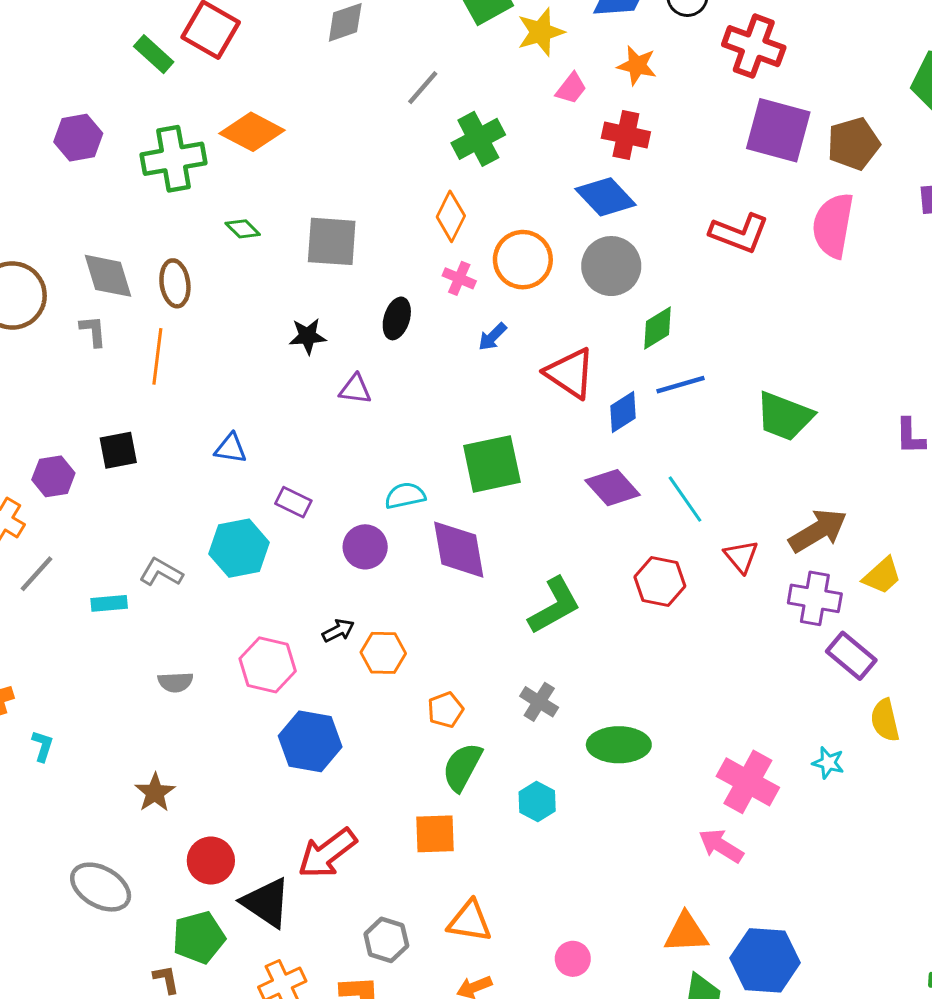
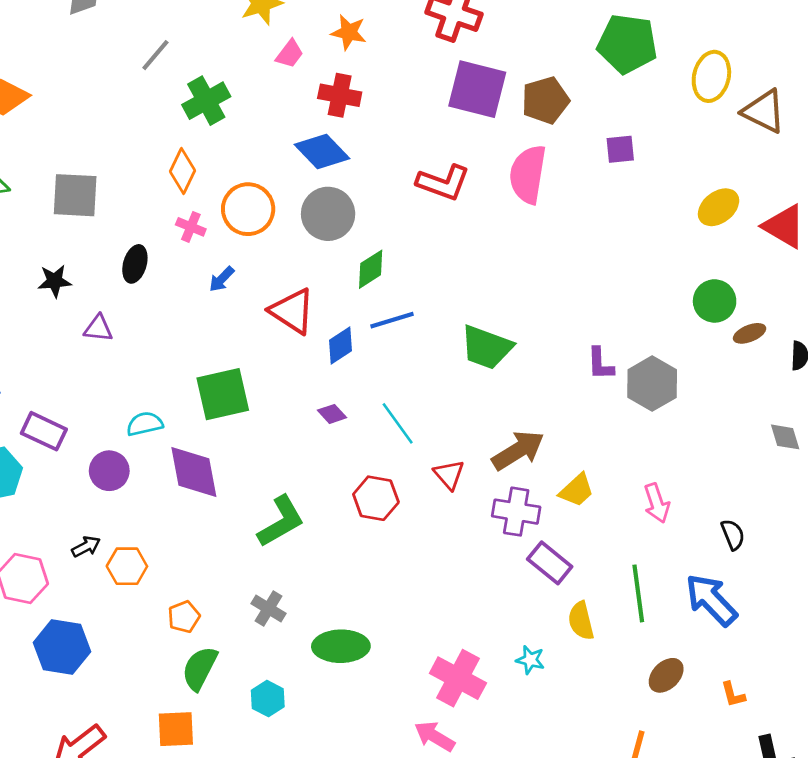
purple diamond: (613, 488) -> (332, 414), size x0.6
purple rectangle: (293, 502) -> (44, 431), size x1.4

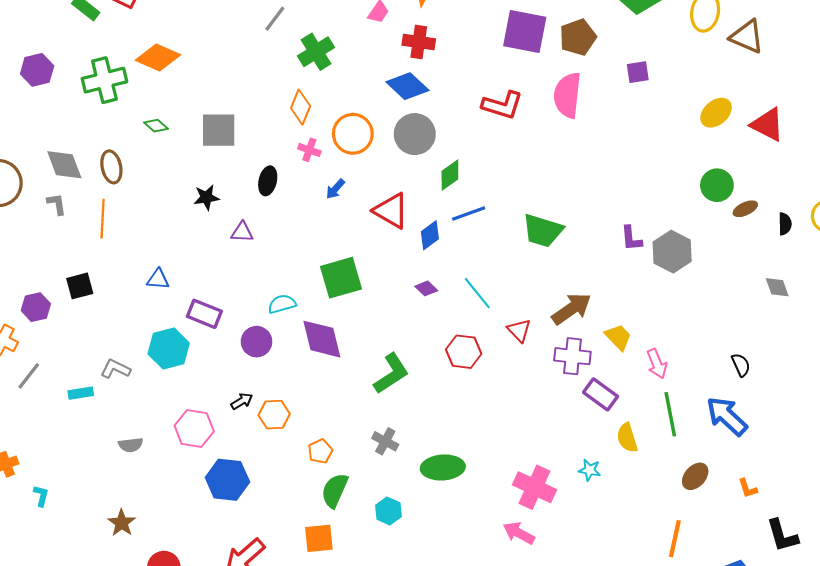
yellow trapezoid: (577, 490) -> (618, 337), turned -88
pink arrow: (657, 503) -> (657, 364), moved

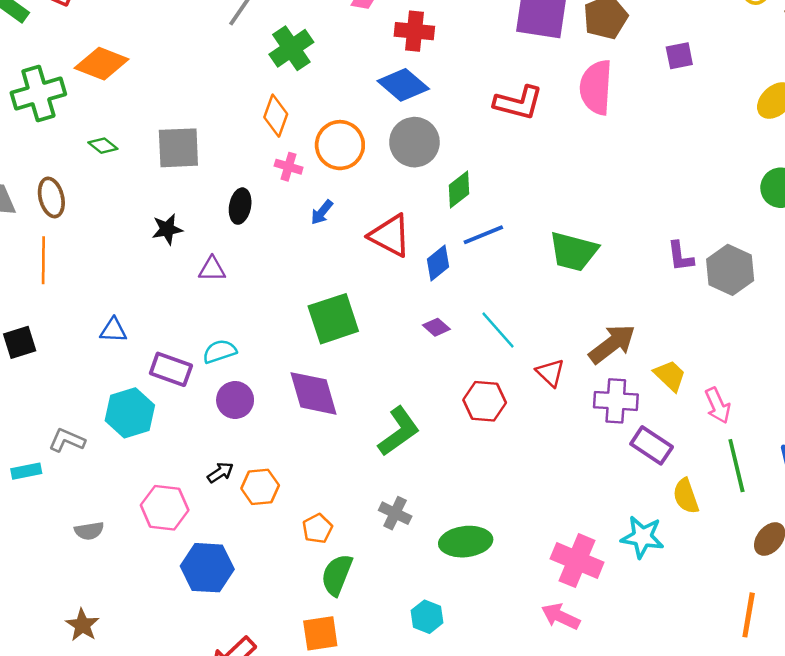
cyan semicircle: (282, 304) -> (220, 351), moved
cyan star: (590, 470) -> (642, 537), size x1.6
cyan hexagon: (388, 511) -> (427, 617), moved

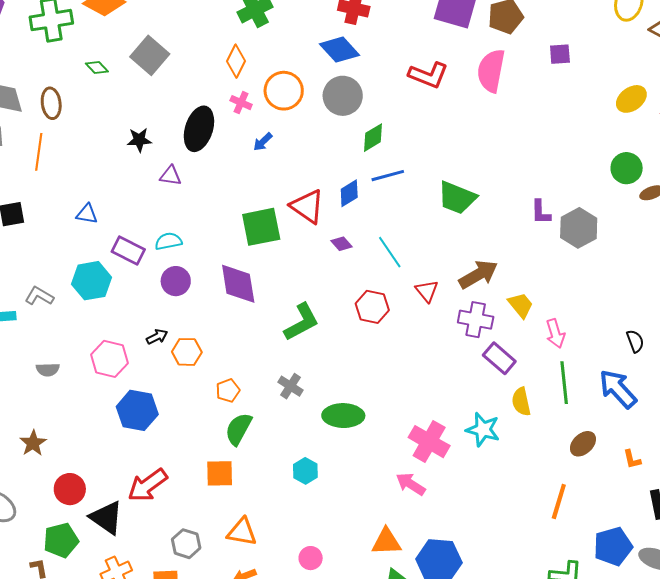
gray square: (178, 148) -> (150, 55), moved, turned 36
black ellipse: (240, 206) -> (199, 129), size x1.6
red triangle: (390, 236) -> (307, 206), moved

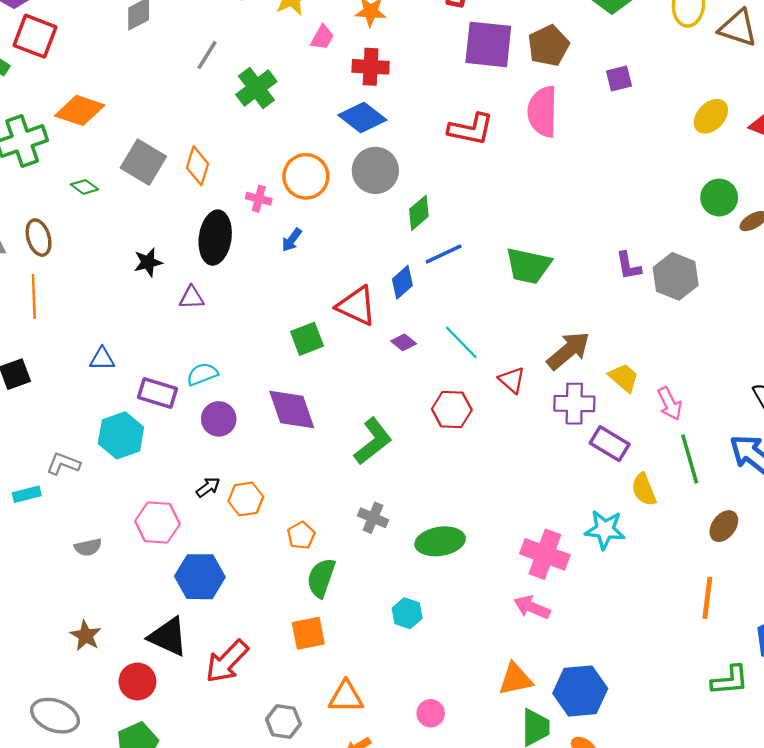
orange diamond: (236, 61) -> (198, 166), moved
green square: (261, 227) -> (307, 339), size x0.7
black triangle: (106, 518) -> (168, 637), moved

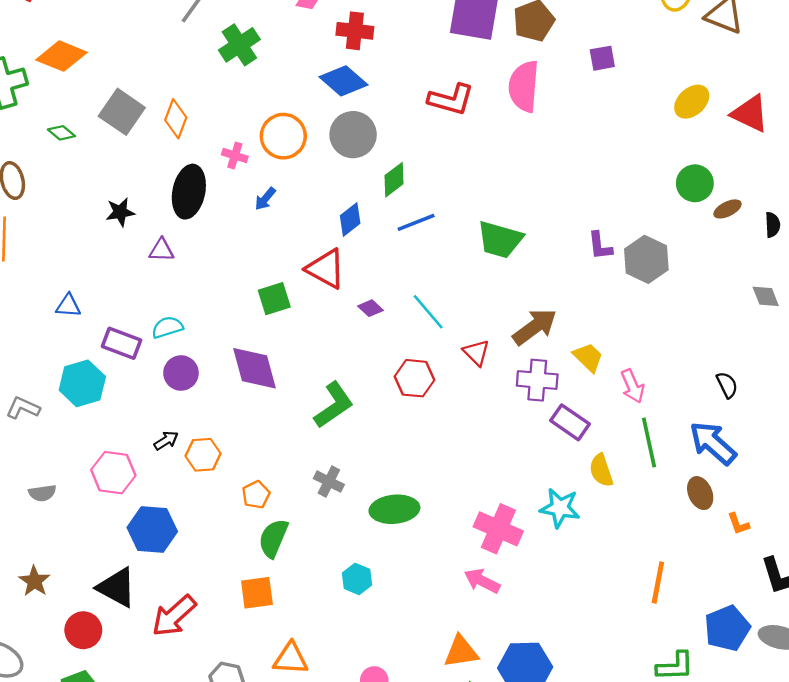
blue diamond: (402, 282) -> (350, 219), moved
brown ellipse: (724, 526) -> (700, 493), moved, turned -64

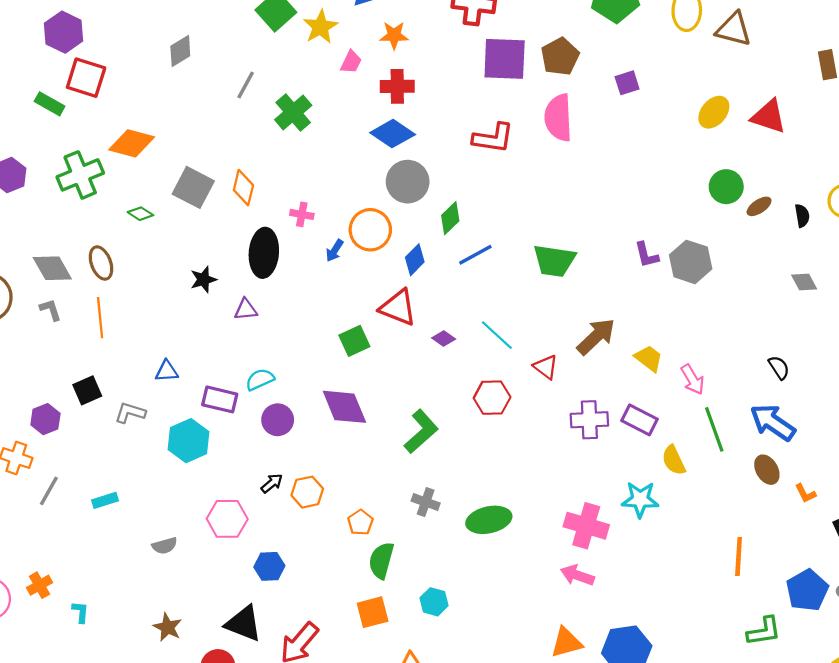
orange circle: (283, 136) -> (370, 230), moved
purple cross: (537, 380) -> (589, 420), moved
gray L-shape: (23, 408) -> (130, 413), moved
blue hexagon: (152, 529) -> (269, 566), size x0.7
cyan hexagon: (357, 579) -> (434, 602), moved

